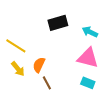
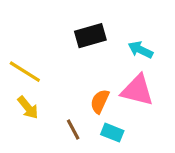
orange semicircle: (39, 65) -> (100, 101), moved
cyan rectangle: (88, 83) -> (112, 133), moved

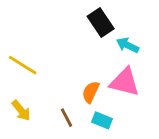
black rectangle: (90, 36) -> (101, 22), moved, turned 72
yellow arrow: (28, 108) -> (21, 110), moved

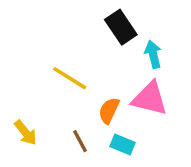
cyan arrow: (128, 45) -> (153, 54), turned 50
yellow line: (23, 65) -> (70, 78), moved

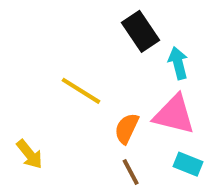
brown line: (80, 141) -> (131, 172), moved
cyan rectangle: (122, 145) -> (188, 164), moved

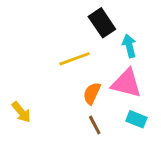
yellow line: (81, 91) -> (75, 59), moved, turned -52

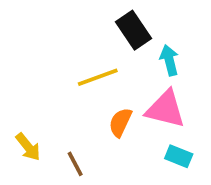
brown line: (95, 125) -> (75, 164), moved

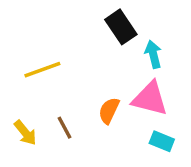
yellow line: (98, 77) -> (42, 70), moved
brown line: (75, 164) -> (65, 128), moved

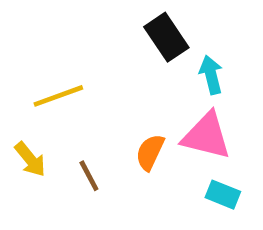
yellow arrow: (25, 133) -> (30, 159), moved

